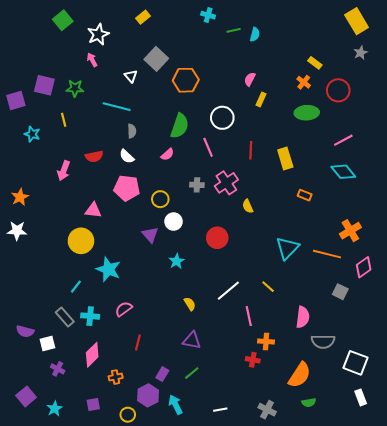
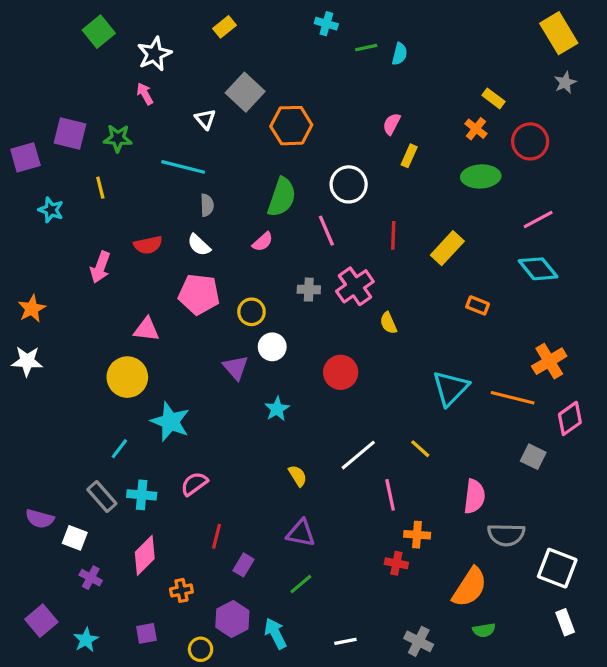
yellow rectangle: (285, 158) -> (447, 248), turned 60
white square: (47, 344) -> (75, 538), turned 35
purple rectangle: (162, 374) -> (244, 565), moved

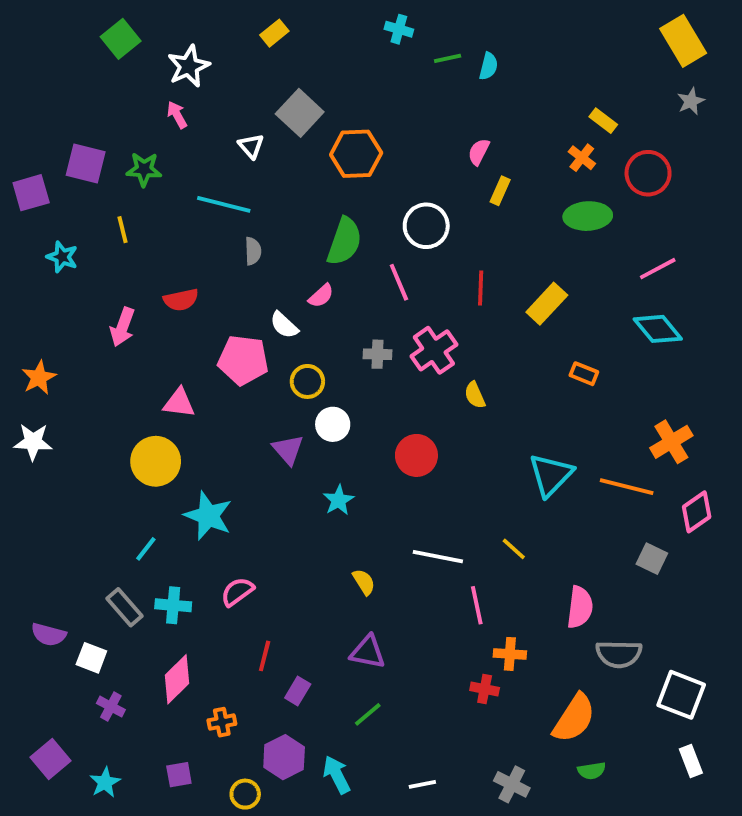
white semicircle: (199, 245) -> (284, 325), moved
white line: (358, 455) -> (438, 557), turned 51

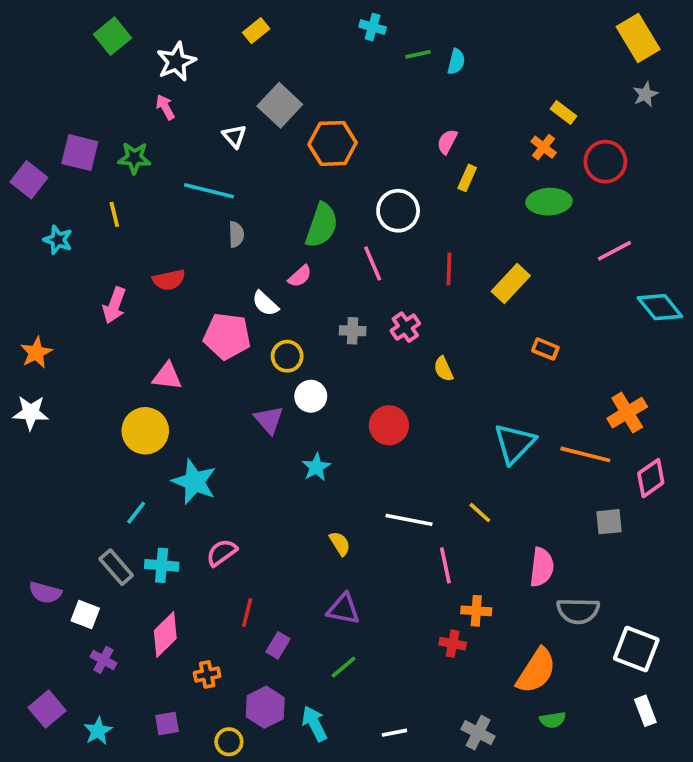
purple square: (31, 193) -> (29, 180), turned -36
cyan diamond: (658, 329) -> (660, 307), moved
pink cross: (434, 350) -> (405, 327), size x0.7
gray square: (652, 559) -> (609, 522), turned -32

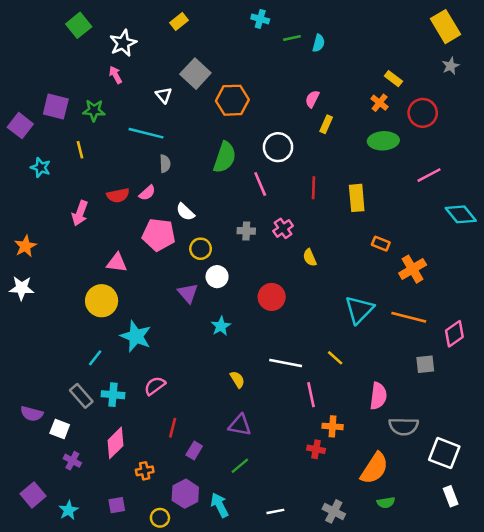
pink semicircle: (300, 276) -> (147, 193), moved
yellow rectangle: (511, 283) -> (357, 198), turned -48
orange cross: (627, 413) -> (413, 269), moved

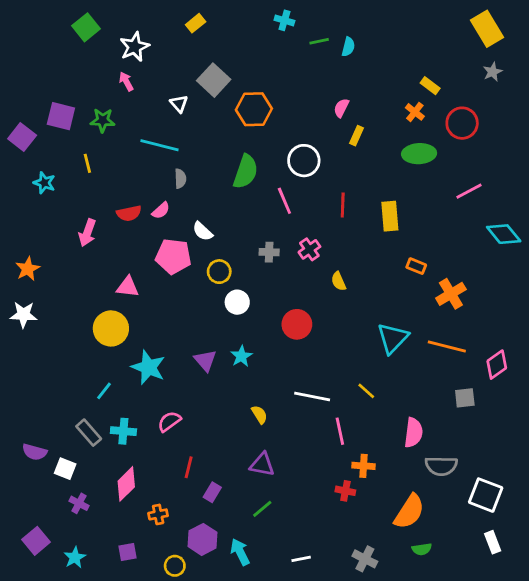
purple triangle: (188, 293) -> (205, 360), moved

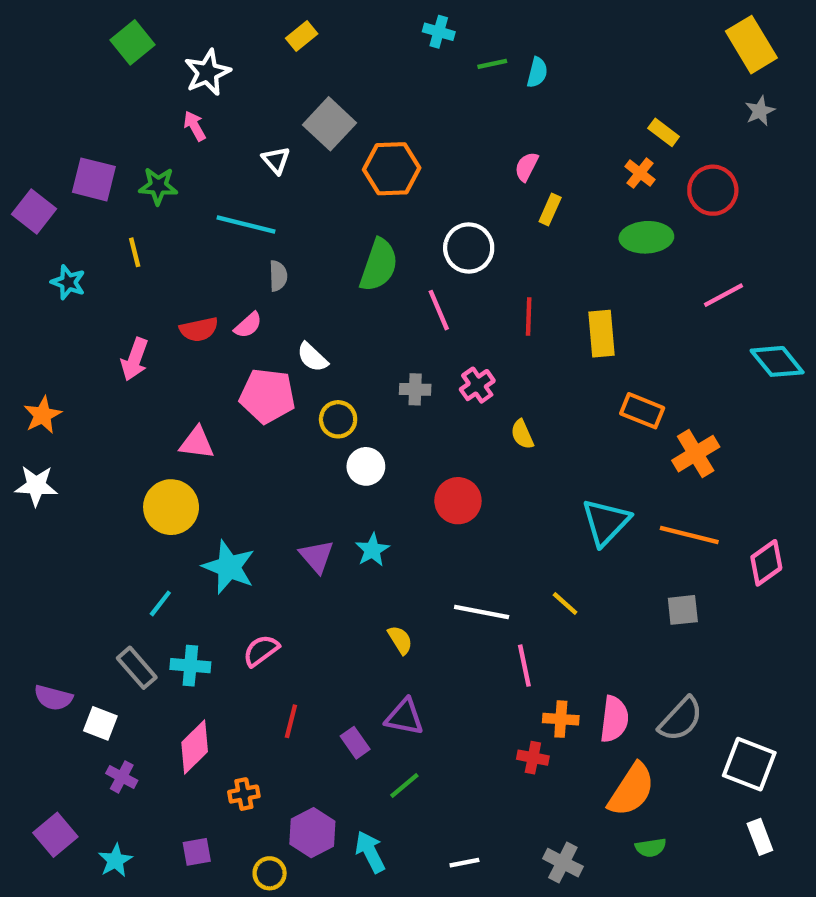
orange rectangle: (416, 266) -> (642, 411), size x1.4
gray square: (465, 398) -> (683, 610), moved
pink semicircle: (413, 433) -> (614, 719), moved
gray semicircle: (441, 466) -> (681, 719), turned -48
purple rectangle: (212, 492) -> (355, 743), moved, turned -66

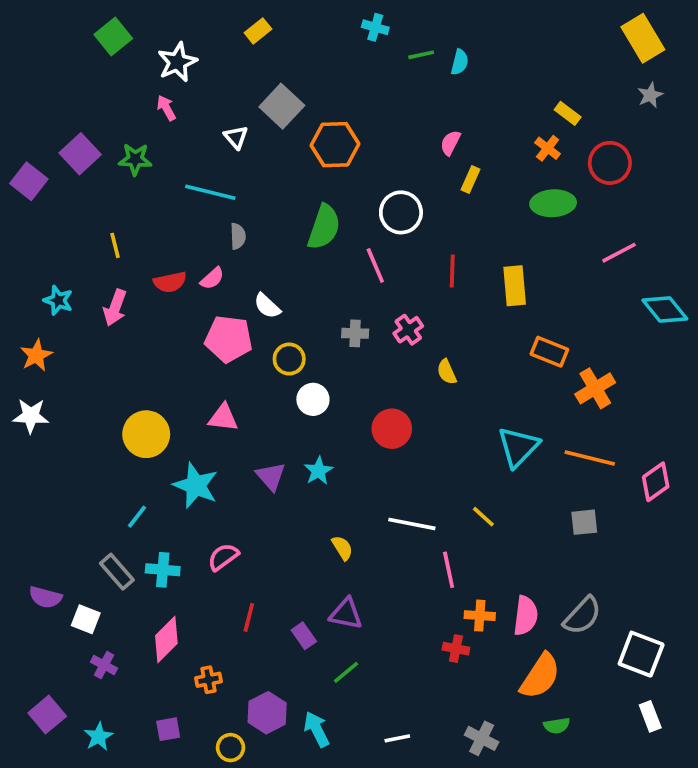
purple square: (94, 179) -> (80, 154), turned 33
yellow line: (135, 252) -> (115, 245), moved
cyan star: (68, 282) -> (58, 300), moved
pink triangle: (197, 443) -> (223, 418), moved

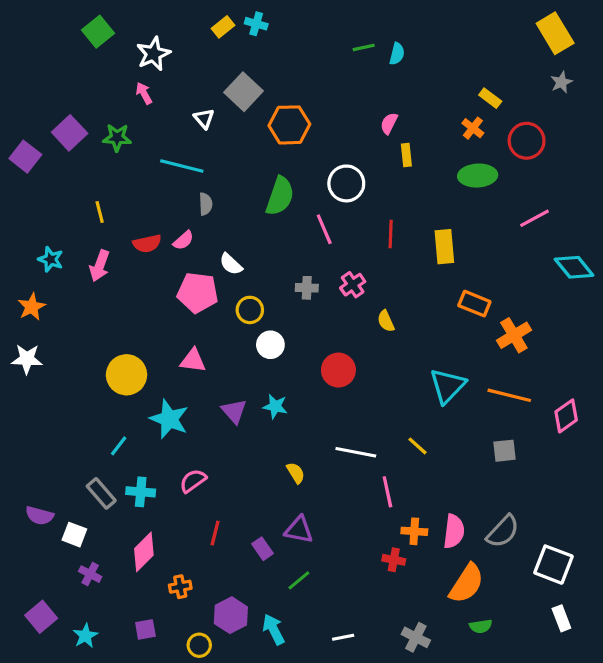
cyan cross: (375, 27) -> (256, 24), moved
yellow rectangle: (471, 179) -> (406, 155), turned -30
cyan star: (318, 471) -> (275, 406), turned -30

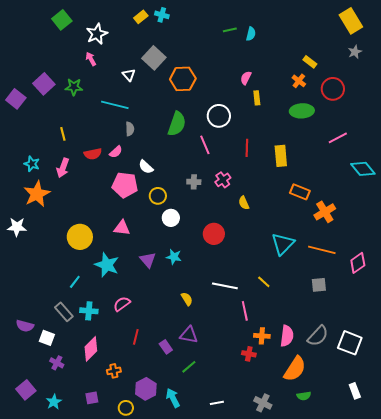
orange star: (32, 307) -> (37, 194), moved, size x1.5
white square: (553, 565) -> (350, 343), moved

